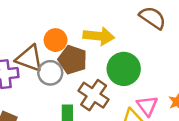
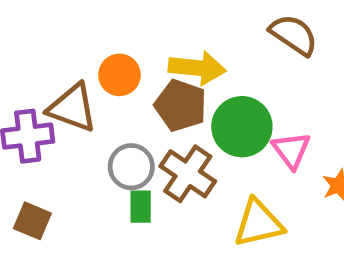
brown pentagon: (73, 60) -> (181, 105), moved
gray circle: (50, 73) -> (131, 167), moved
pink triangle: (147, 106) -> (291, 150), moved

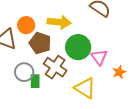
brown pentagon: (181, 105) -> (40, 43), moved
gray circle: (131, 167) -> (24, 72), moved
yellow triangle: (258, 223) -> (85, 88), turned 45

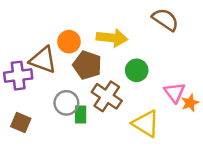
green circle: (78, 47) -> (137, 70), size x0.7
pink triangle: (99, 57) -> (174, 92), moved

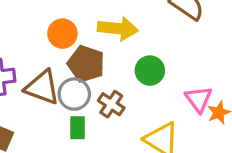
brown triangle: (43, 60) -> (42, 87), moved
brown cross: (107, 96) -> (111, 104), size x0.7
gray circle: (66, 103) -> (74, 94), moved

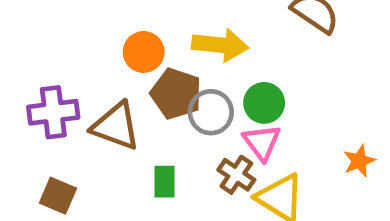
gray circle: (74, 94) -> (211, 112), moved
pink triangle: (199, 99) -> (262, 142), moved
brown cross: (111, 104) -> (236, 175), moved

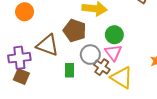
orange circle: (144, 52) -> (25, 12), moved
purple cross: (53, 112) -> (19, 58), moved
gray circle: (211, 112) -> (90, 55), moved

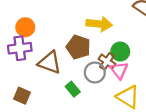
purple cross: (19, 58) -> (20, 48), moved
brown cross: (102, 67) -> (107, 61), moved
green rectangle: (69, 70) -> (73, 89), turned -40

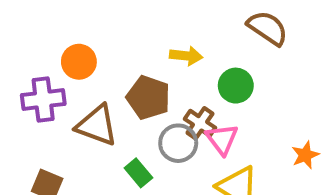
yellow arrow: (99, 24) -> (186, 56), size x0.7
orange circle: (25, 27) -> (79, 62), moved
green circle: (120, 52) -> (236, 86), moved

